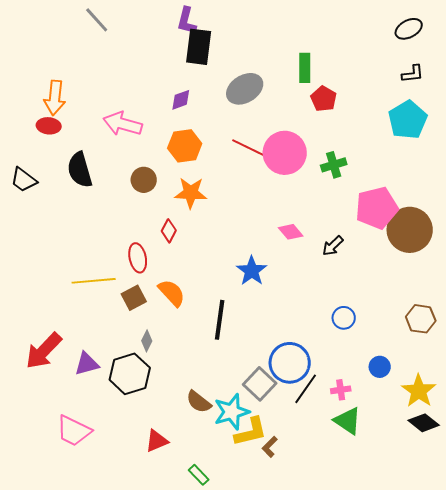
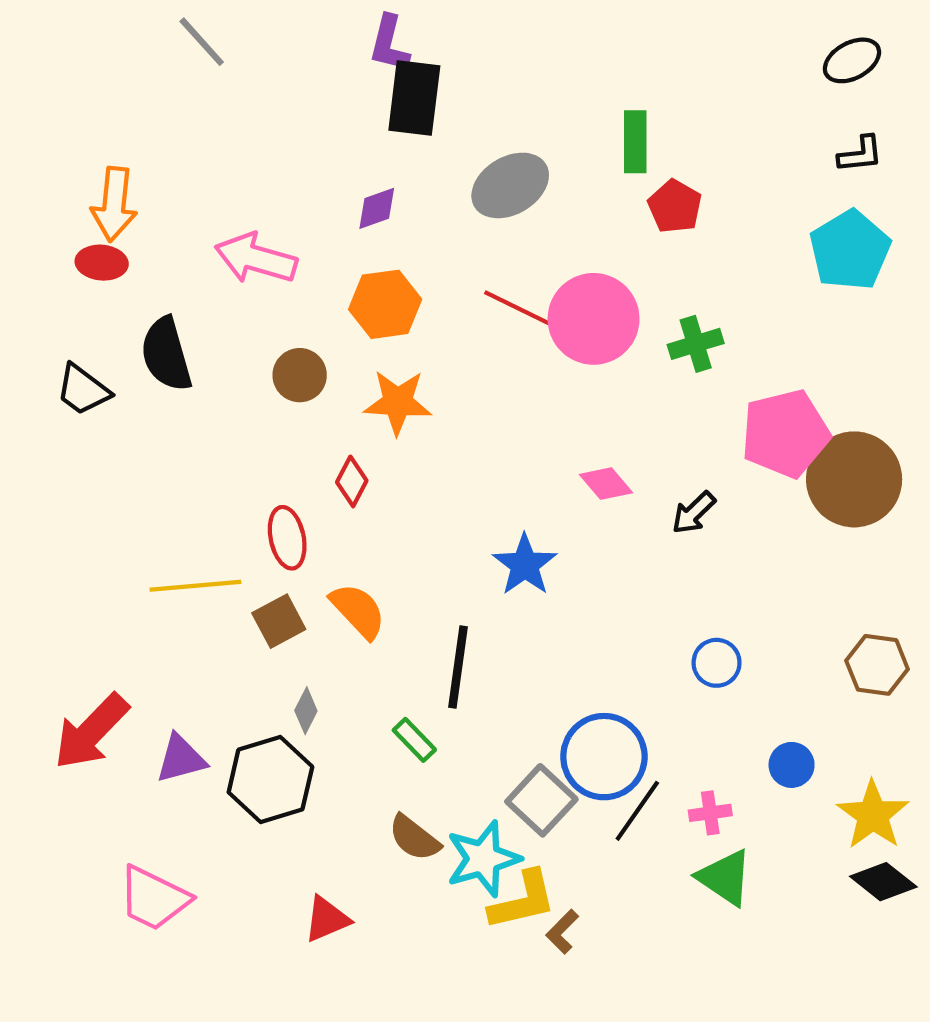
black trapezoid: (24, 180) -> (83, 390), moved
green rectangle: (199, 475) -> (414, 740), moved

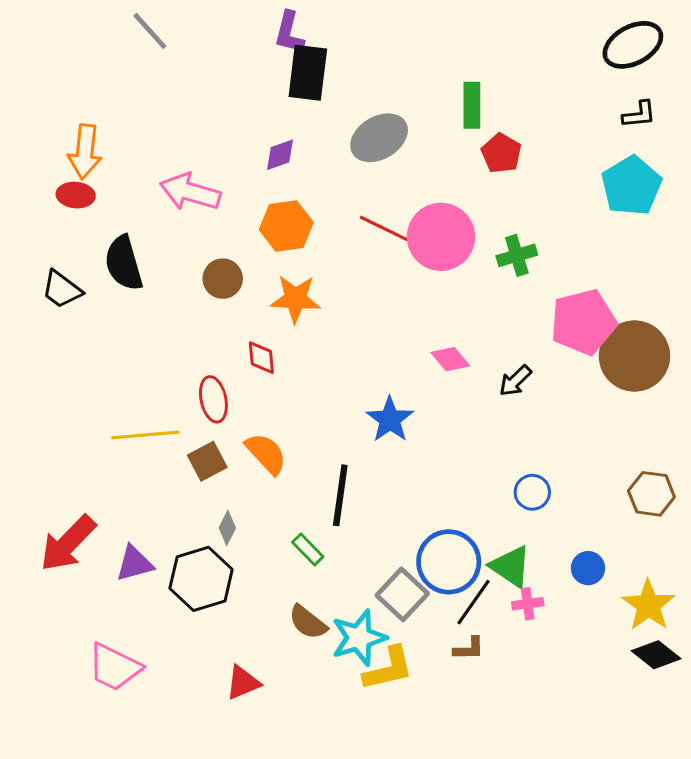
black ellipse: (852, 60) -> (633, 45), size x1.4
red diamond: (352, 481) -> (261, 358), turned -33
green triangle: (725, 877) -> (511, 567), moved
brown L-shape: (562, 932) -> (469, 649), moved, turned -136

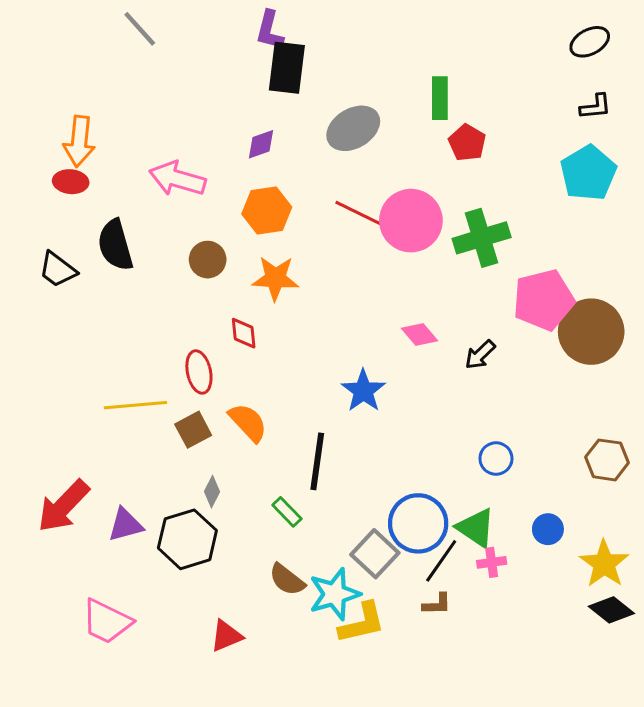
black ellipse: (633, 45) -> (590, 42), size x0.7
green cross: (517, 255) -> (482, 238), size x1.5

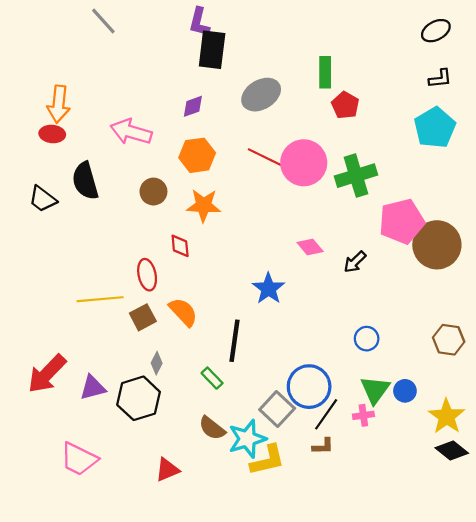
green triangle: (476, 528) -> (375, 390), moved, turned 32

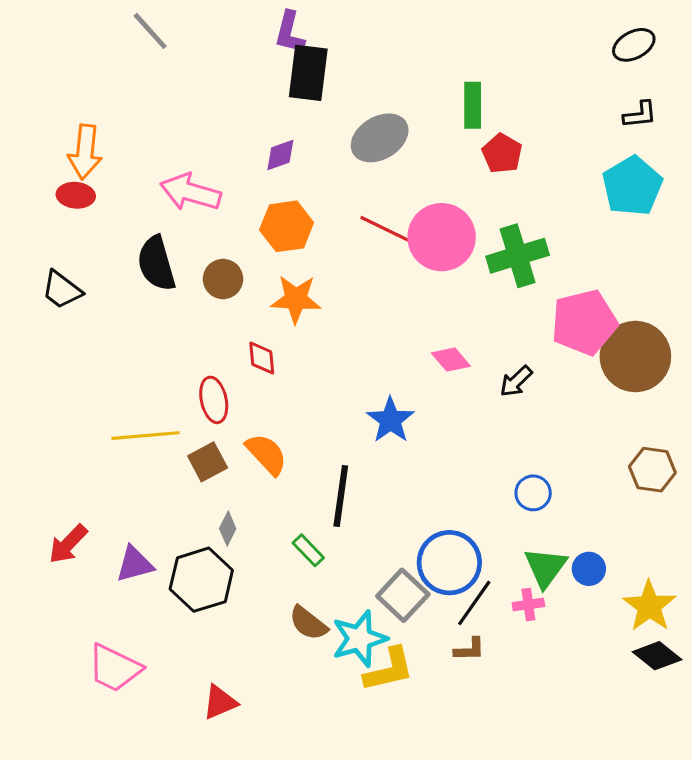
black semicircle: (85, 181) -> (156, 263), moved
brown hexagon: (449, 340) -> (652, 470), moved
red arrow: (47, 374) -> (68, 544), size x0.7
red triangle: (167, 470) -> (220, 702), moved

